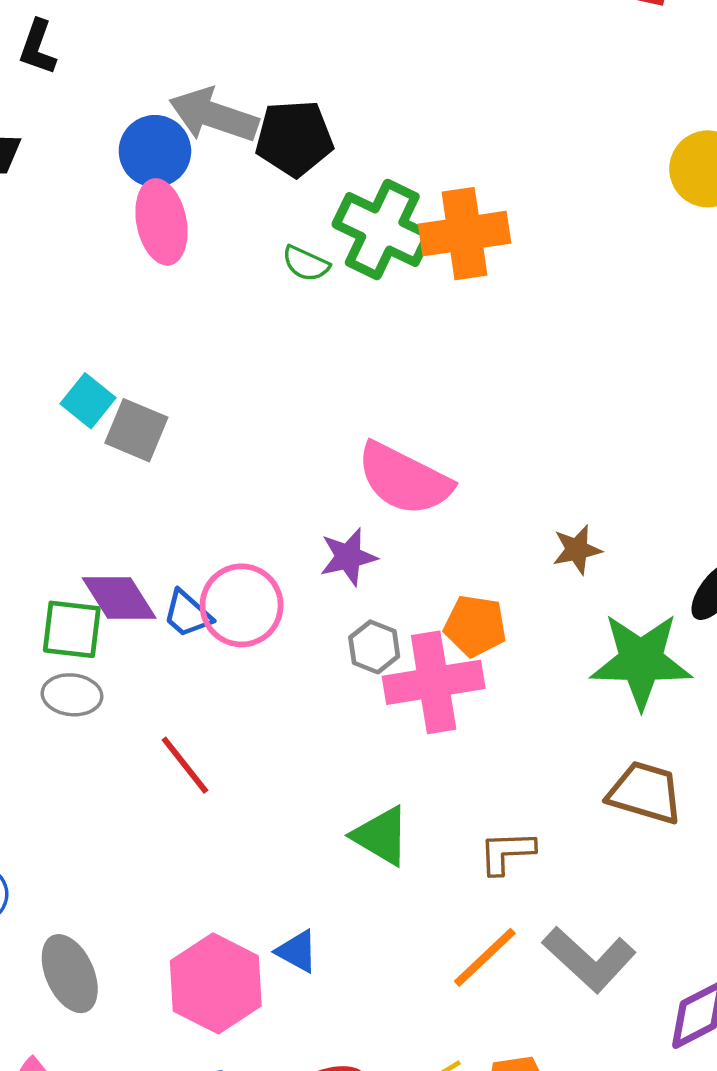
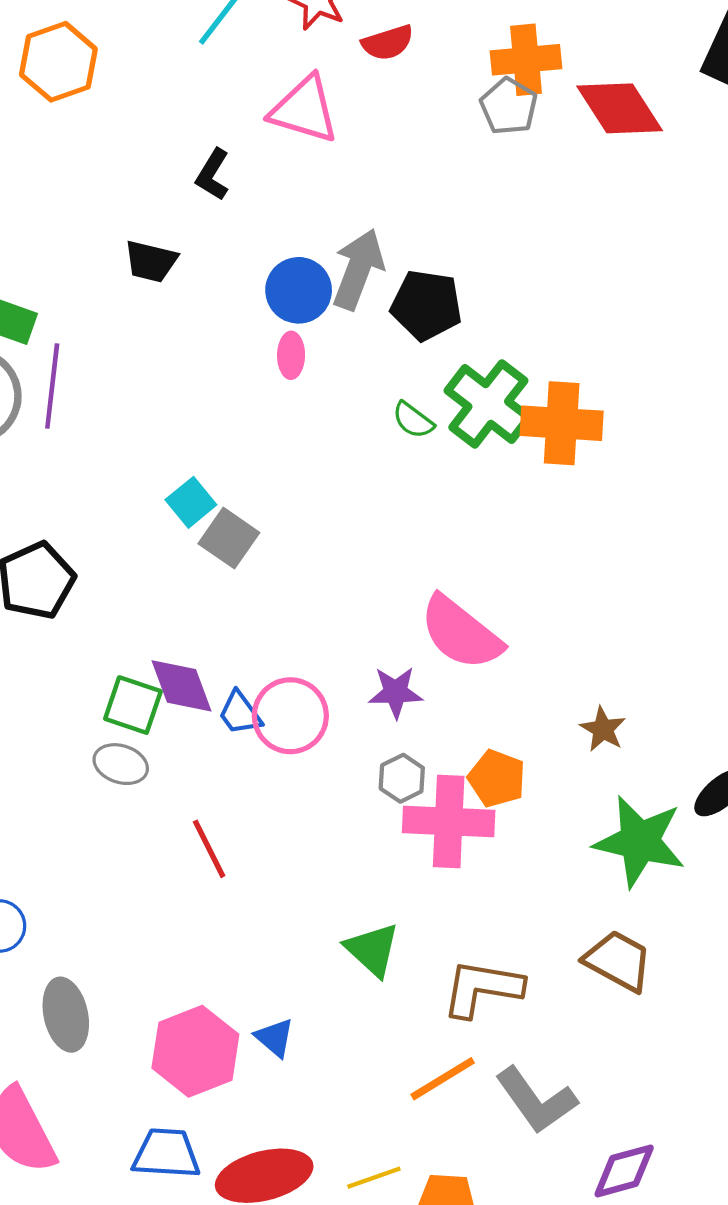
gray arrow: (214, 115) -> (358, 269), turned 80
pink ellipse: (162, 222) -> (291, 355), size x0.6
brown star: (577, 550) -> (603, 729), turned 30
brown L-shape: (507, 852) -> (482, 988), size x1.5

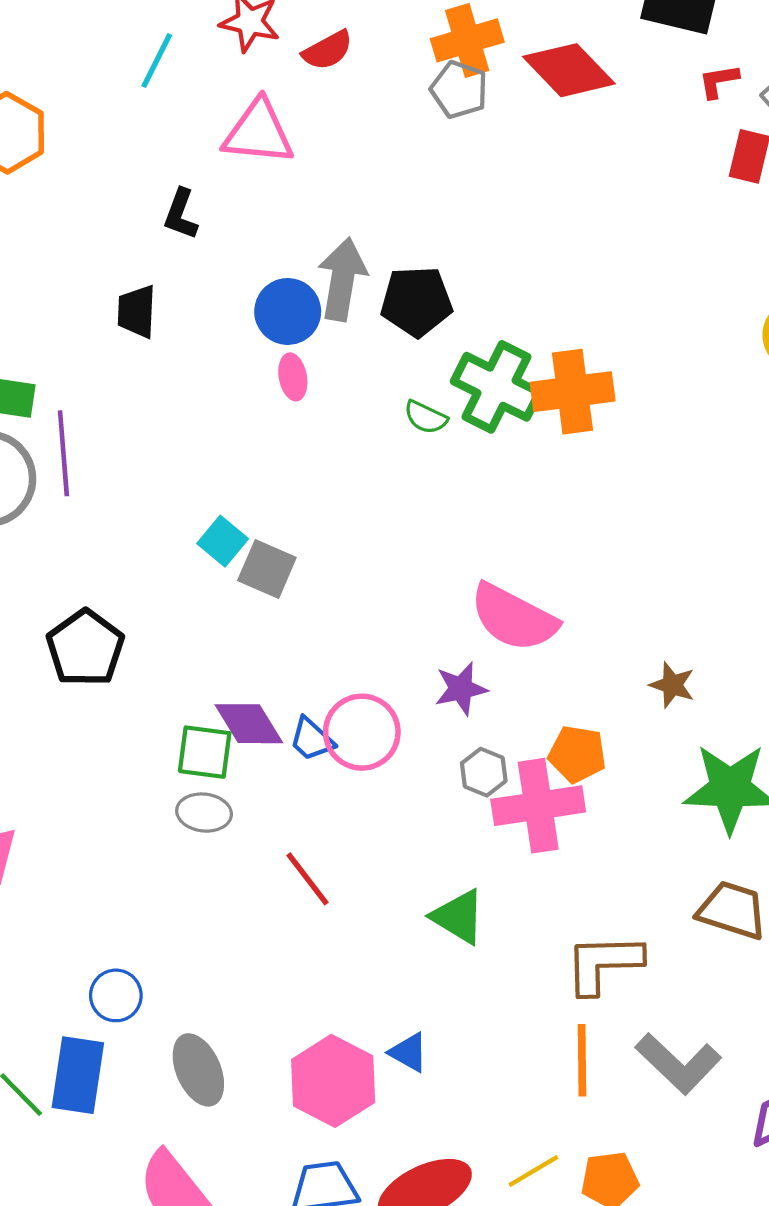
black trapezoid: (151, 261) -> (137, 311), turned 90
green triangle: (372, 950) -> (458, 917), moved
orange line: (443, 1079) -> (582, 1060), turned -48

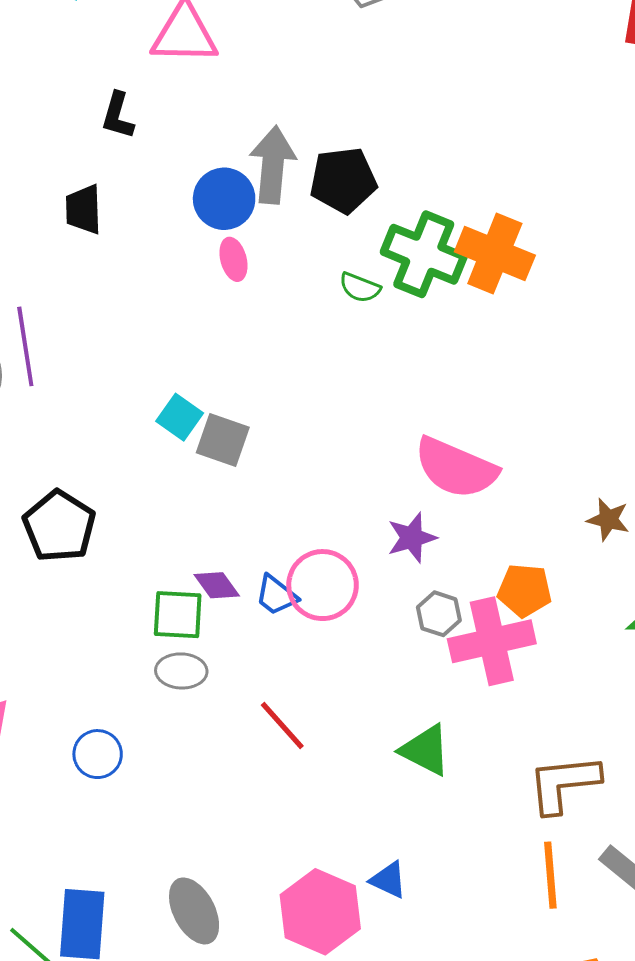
orange cross: (573, 392) -> (495, 253), turned 34
purple diamond: (249, 724) -> (217, 585), size x0.7
blue circle: (116, 995) -> (98, 754), moved

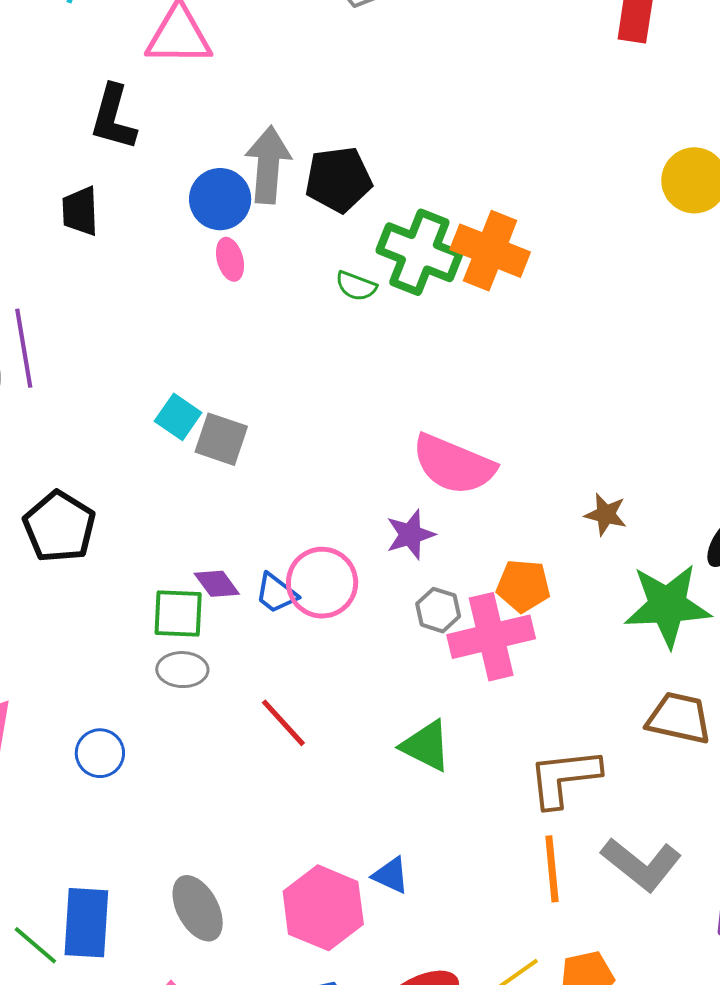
black L-shape: (118, 116) -> (113, 117), size x1.4

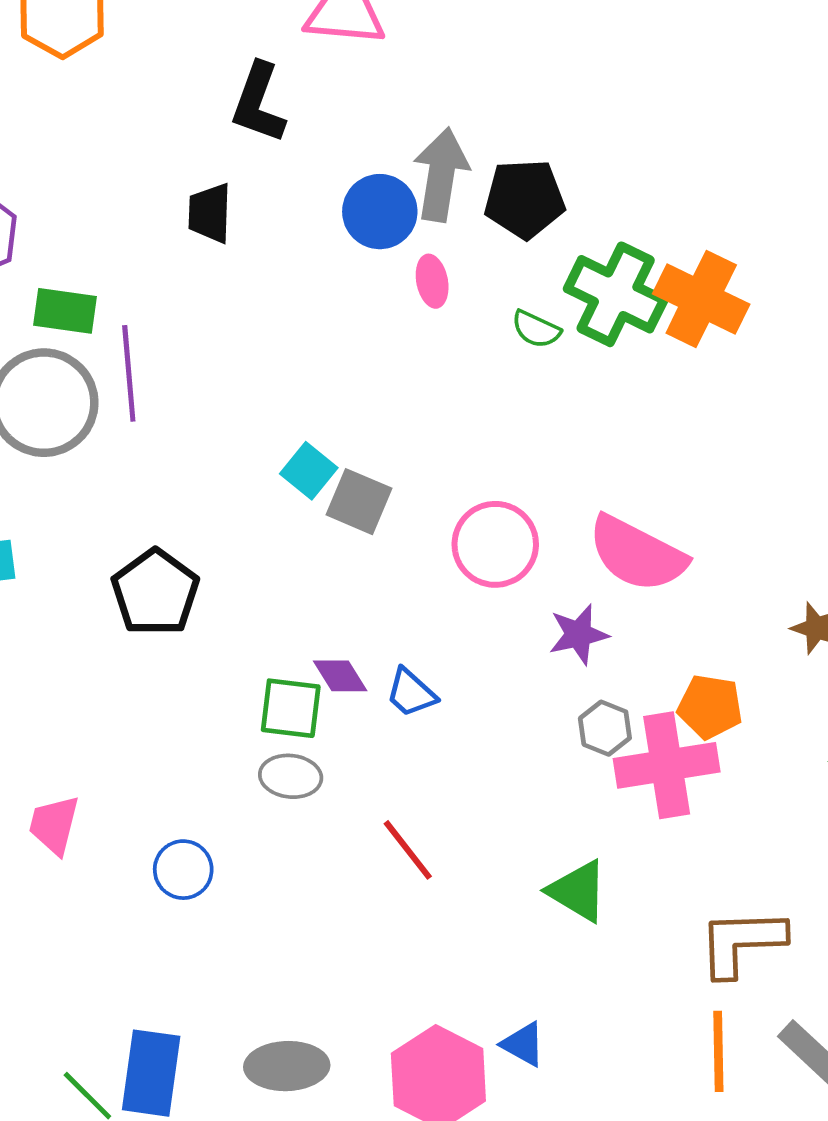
pink ellipse: (230, 259) -> (432, 281), moved
pink circle: (322, 583) -> (495, 544), moved
gray ellipse: (198, 908) -> (287, 1066), turned -68

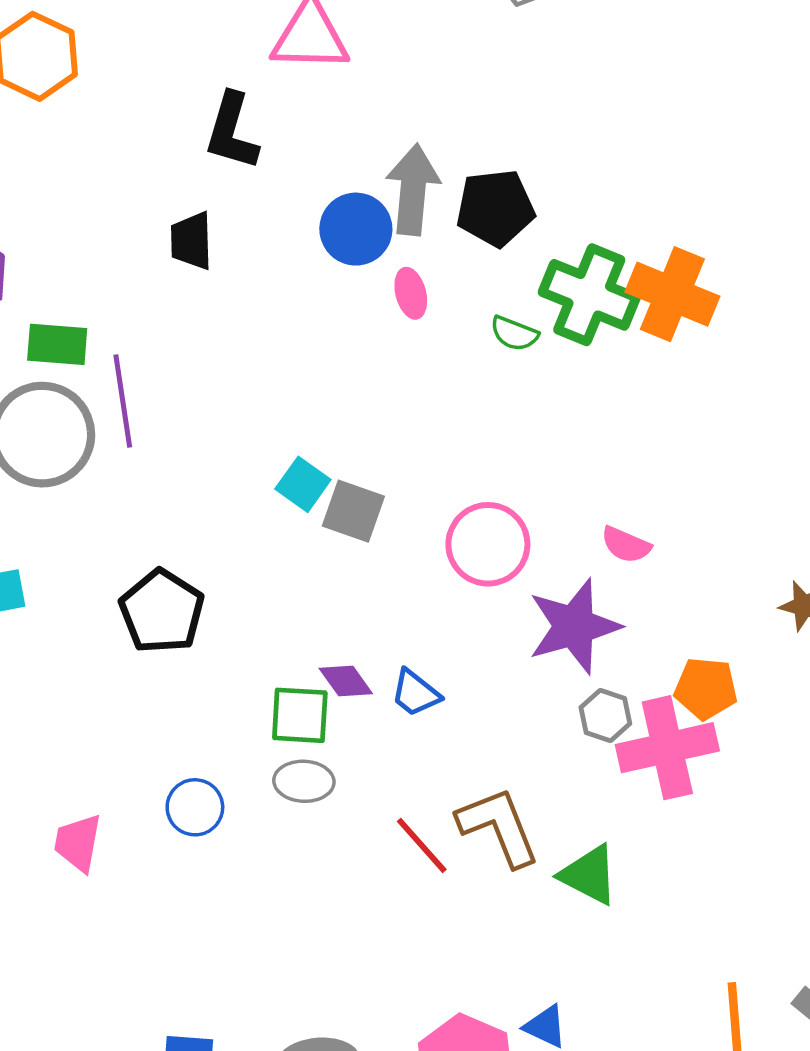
pink semicircle: (637, 554) -> (626, 545), size x0.5
purple star: (579, 634) -> (574, 626), size x1.6
blue circle: (183, 870) -> (195, 807), moved
brown L-shape: (742, 942) -> (499, 827), moved, turned 74

